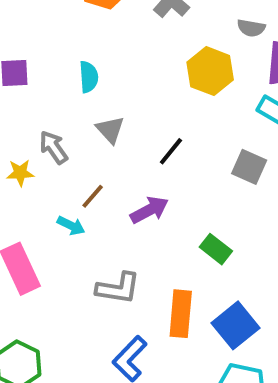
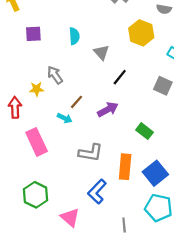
gray triangle: (110, 130) -> (101, 52), moved

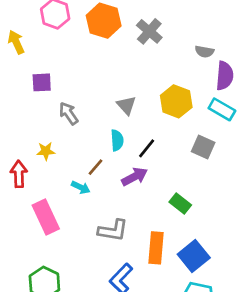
yellow hexagon: (141, 33) -> (176, 101), moved
cyan semicircle: (74, 36) -> (117, 140), moved
gray arrow: (55, 75) -> (69, 113), moved
black line: (120, 77) -> (147, 148), moved

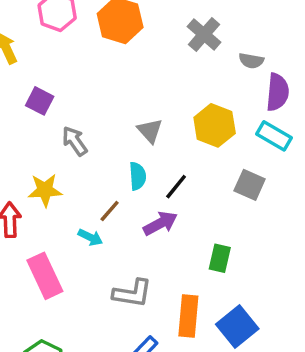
gray cross: (149, 31) -> (204, 34), moved
purple square: (42, 82) -> (40, 101), turned 30
yellow star: (46, 151) -> (45, 190), size x1.4
green rectangle: (180, 204) -> (220, 258), turned 65

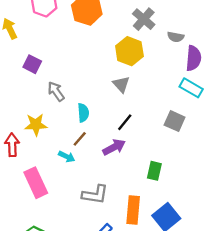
yellow hexagon: (215, 125) -> (129, 51), moved
gray triangle: (150, 131) -> (121, 84), moved
cyan semicircle: (138, 176) -> (83, 113), moved

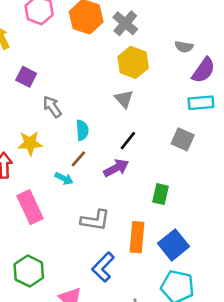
gray cross: (144, 19) -> (125, 23), moved
purple semicircle: (193, 58) -> (204, 70), turned 30
cyan rectangle: (191, 88) -> (201, 103), turned -35

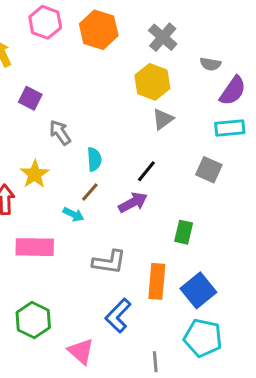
gray cross: (125, 23) -> (163, 37), moved
gray triangle: (124, 99) -> (163, 119), moved, turned 36
yellow star: (30, 143) -> (35, 174), turned -30
pink rectangle: (30, 207) -> (35, 247), turned -64

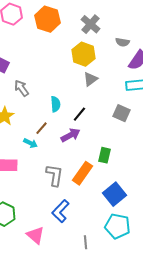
cyan semicircle: (94, 159) -> (55, 104), moved
gray L-shape: (109, 262) -> (54, 175), turned -90
orange rectangle: (157, 281) -> (82, 173), moved, turned 30

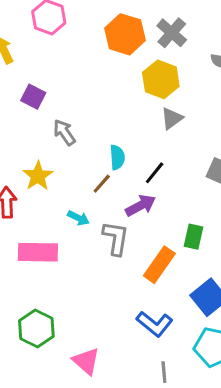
orange hexagon: (47, 19) -> (125, 34), moved
brown line: (41, 128) -> (102, 184), moved
gray L-shape: (54, 175) -> (116, 238), moved
blue L-shape: (60, 211) -> (155, 324), moved, turned -95

